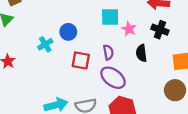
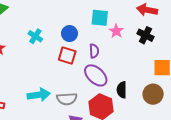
blue circle: (68, 32) -> (69, 34), moved
cyan cross: (45, 44) -> (35, 36), turned -32
black semicircle: (141, 53) -> (122, 90), moved

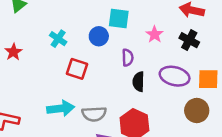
cyan square: (100, 18) -> (119, 19), moved
red square: (67, 56) -> (77, 69), moved
purple ellipse: (96, 75) -> (175, 76), moved, turned -30
black semicircle: (122, 90) -> (139, 82), moved

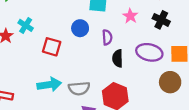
blue circle: (99, 36) -> (80, 28), moved
cyan cross: (58, 39) -> (26, 25), moved
red square: (77, 69) -> (52, 47), moved

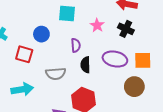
blue circle: (80, 28) -> (41, 34), moved
gray semicircle: (79, 88) -> (56, 74), moved

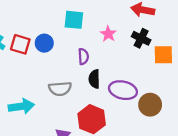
red square: (24, 54) -> (20, 44), moved
purple ellipse: (115, 59) -> (123, 90), moved
orange square: (143, 60) -> (163, 55), moved

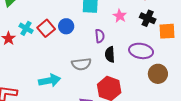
red square: (20, 44) -> (46, 28), turned 36
purple ellipse: (123, 90) -> (141, 51), moved

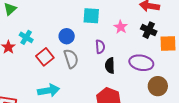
red square: (46, 28) -> (45, 57), moved
gray semicircle: (81, 64) -> (71, 59), moved, turned -102

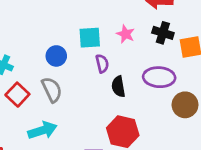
cyan square: (91, 16) -> (90, 38), moved
red square: (45, 57) -> (17, 95), moved
gray semicircle: (71, 59) -> (52, 90), moved

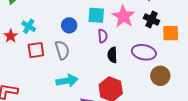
pink star: (126, 34) -> (123, 16), size x1.6
red square: (17, 95) -> (36, 50), turned 30
cyan arrow: (43, 130) -> (67, 81), moved

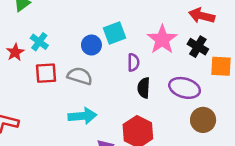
cyan square: (96, 15) -> (114, 33), moved, turned -30
gray semicircle: (62, 50) -> (80, 76), turned -60

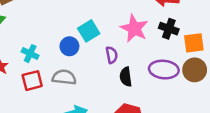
cyan cross: (39, 42) -> (30, 54), moved
brown circle: (203, 120) -> (195, 70), moved

